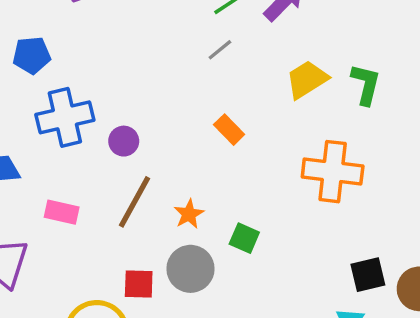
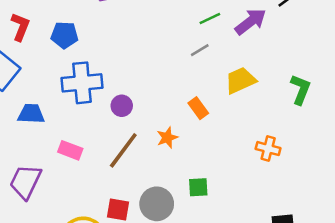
yellow trapezoid: (307, 79) -> (240, 80), moved
orange cross: (333, 172) -> (268, 149), size x0.6
orange star: (189, 214) -> (167, 138), moved
green square: (244, 238) -> (198, 187), turned -35

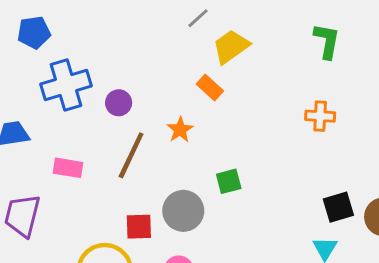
yellow trapezoid: (240, 80) -> (231, 46), moved
orange cross: (268, 149) -> (320, 116), moved

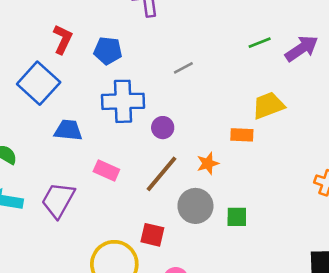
gray line: (198, 18) -> (183, 68), moved
orange rectangle: (210, 87) -> (242, 135), turned -55
gray circle: (183, 211) -> (195, 206), moved

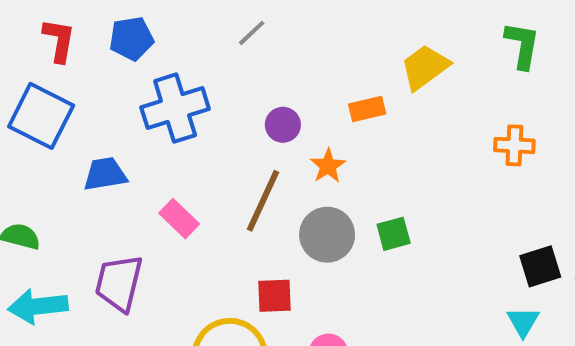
yellow trapezoid: (268, 105) -> (425, 67), moved
purple circle: (163, 128) -> (283, 125), moved
pink rectangle: (106, 170) -> (179, 219), turned 35

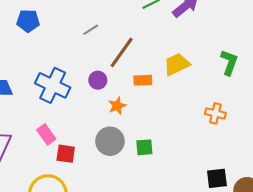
blue cross: (175, 108) -> (53, 85), moved, turned 32
brown line: (263, 201) -> (122, 52), moved
pink rectangle: (179, 219) -> (46, 134), moved
red square: (275, 296) -> (66, 154), moved

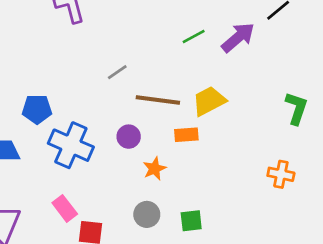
blue pentagon: (28, 21) -> (37, 109), moved
brown line: (122, 52) -> (158, 100), turned 64
yellow trapezoid: (177, 64) -> (209, 101), moved
gray circle: (110, 141) -> (147, 214), size x0.7

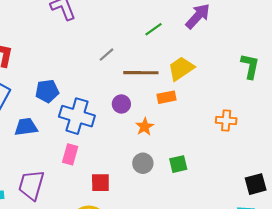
green line: (194, 37) -> (154, 29), moved
orange cross: (281, 174) -> (226, 120), moved
pink rectangle: (65, 208) -> (70, 154), moved, turned 60

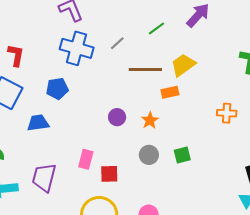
gray line: (107, 55) -> (117, 43), moved
purple circle: (121, 104) -> (117, 117), moved
blue cross: (77, 116) -> (77, 48), moved
pink rectangle: (70, 154) -> (86, 159), moved

